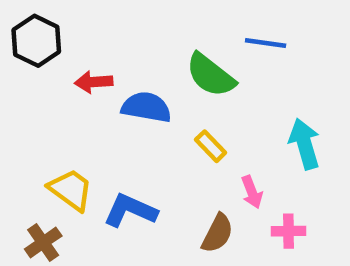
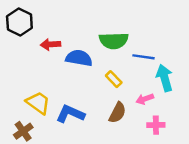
blue line: (266, 43) -> (143, 57), moved
green semicircle: (211, 75) -> (114, 41), turned -40
pink arrow: (252, 192) -> (145, 99), moved, turned 91
brown semicircle: (217, 233) -> (117, 113), moved

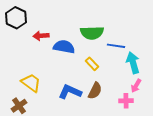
pink arrow: (145, 99) -> (136, 86), moved, turned -40
blue L-shape: (70, 114) -> (70, 92), moved

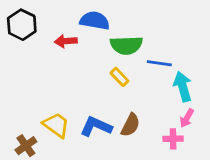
red arrow: (41, 36) -> (66, 41), moved
blue semicircle: (64, 47) -> (95, 21), moved
yellow rectangle: (92, 64) -> (119, 77), moved
yellow trapezoid: (31, 83) -> (56, 125), moved

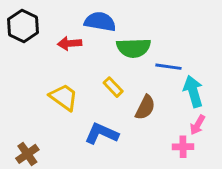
yellow rectangle: (119, 77) -> (113, 87), moved
yellow trapezoid: (56, 125) -> (64, 97), moved
brown semicircle: (130, 125) -> (145, 107), moved

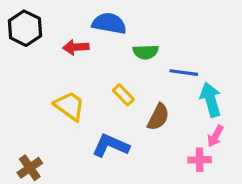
green semicircle: (134, 48) -> (146, 52), size x0.7

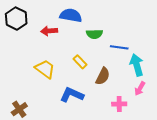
pink cross: (200, 160) -> (119, 104), moved

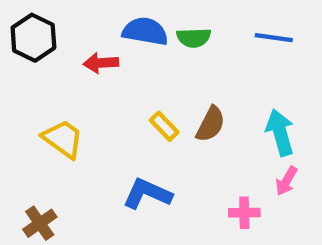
green semicircle: (94, 34) -> (194, 38), moved
blue line: (119, 47) -> (274, 38), moved
yellow trapezoid: (45, 69) -> (63, 139), moved
brown semicircle: (103, 76) -> (211, 124), moved

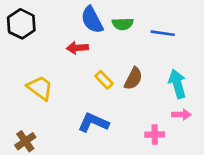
blue semicircle: (145, 31) -> (92, 20), turned -128
blue line: (274, 38) -> (163, 33), moved
red arrow: (101, 63) -> (77, 48), moved
pink arrow: (286, 181) -> (181, 115), turned -120

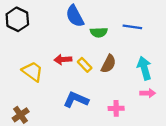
green semicircle: (123, 24) -> (99, 32), moved
red arrow: (77, 48) -> (63, 59), moved
pink cross: (155, 135) -> (116, 108), moved

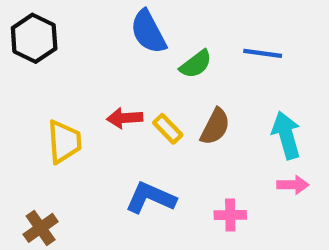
green semicircle: (99, 32) -> (196, 64), turned -35
yellow trapezoid: (33, 71) -> (64, 142), turned 50

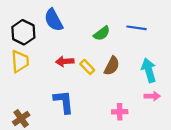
blue semicircle: (148, 32) -> (54, 20), moved
black hexagon: (34, 38) -> (23, 32), moved
yellow trapezoid: (64, 142) -> (20, 61), moved
blue L-shape: (150, 198) -> (64, 102), moved, turned 60

